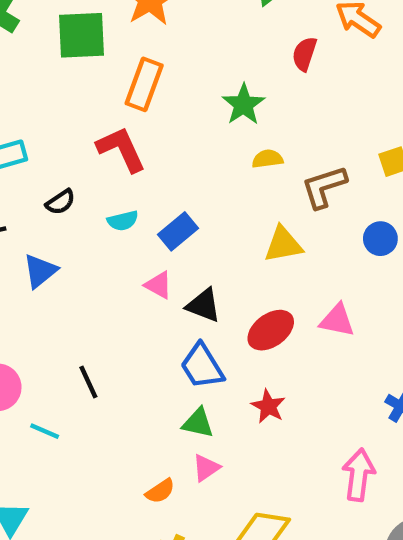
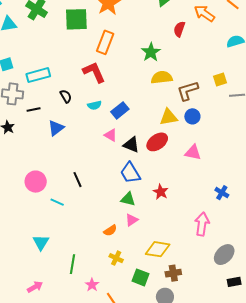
yellow semicircle: (267, 159) -> (162, 77), size x1.5
black semicircle: (60, 202) -> (66, 96), turned -88
blue circle: (380, 239) -> (192, 116), moved
red ellipse: (271, 330) -> (157, 142), moved

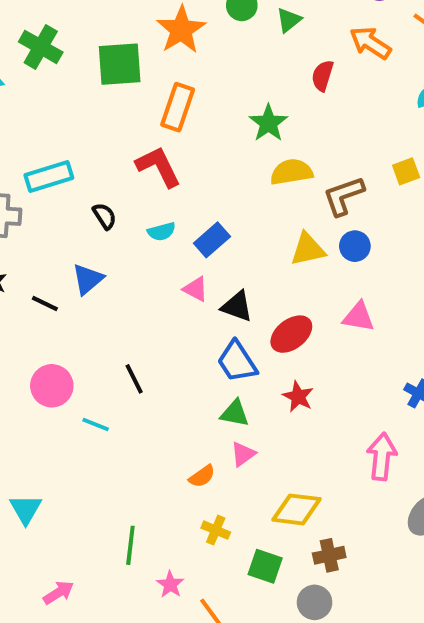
black line: (34, 109) -> (45, 304), moved, turned 40
red ellipse: (157, 142) -> (291, 334), moved
cyan triangle: (41, 242) -> (26, 509), moved

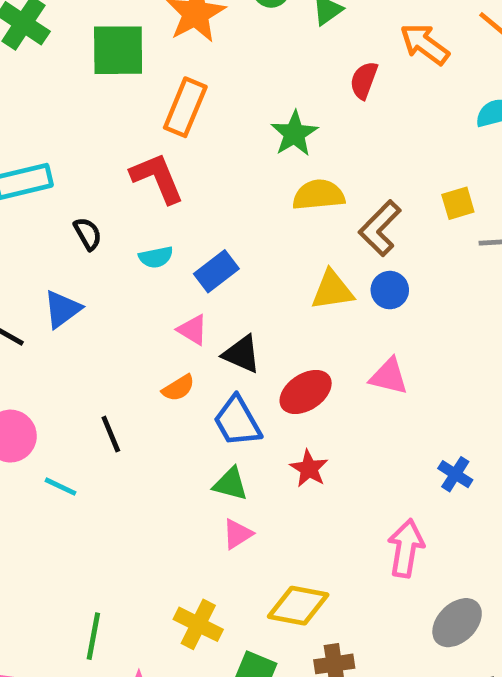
brown L-shape: (344, 196) -> (380, 228), turned -30
orange semicircle: (202, 476) -> (178, 388), moved
yellow cross: (216, 530) -> (198, 624), size x1.4

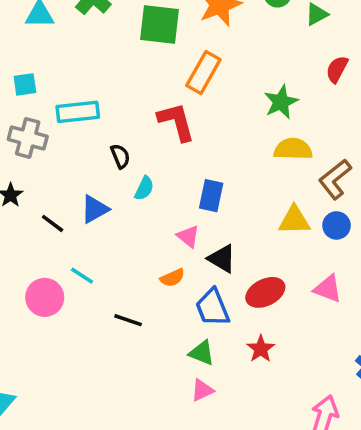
cyan semicircle: (156, 257) -> (144, 188), moved, turned -60
blue rectangle: (216, 271) -> (211, 196), turned -48
black line: (111, 434) -> (128, 320), moved, turned -56
cyan line: (60, 487) -> (82, 276), moved

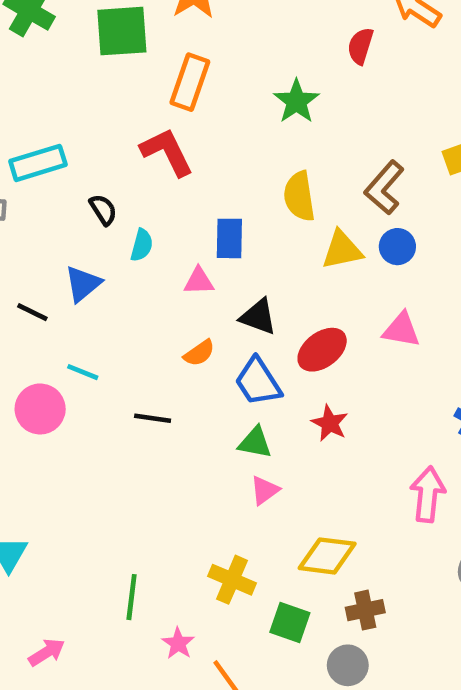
yellow semicircle: (293, 149) -> (299, 196), moved, turned -90
pink triangle: (188, 236) -> (199, 281), moved, turned -30

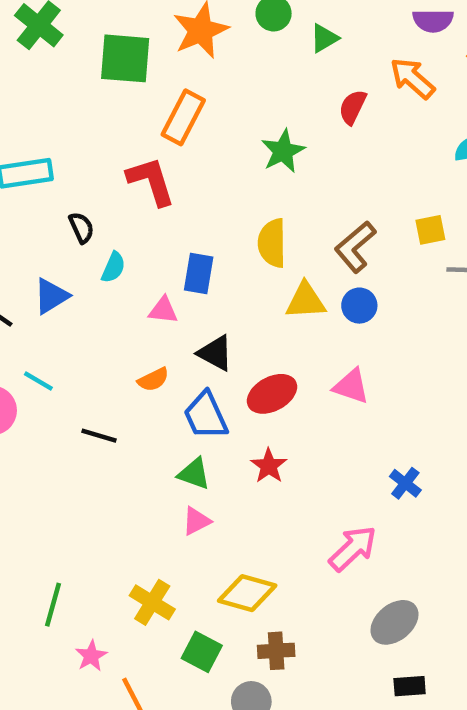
pink arrow: (428, 494) -> (353, 548), turned 32

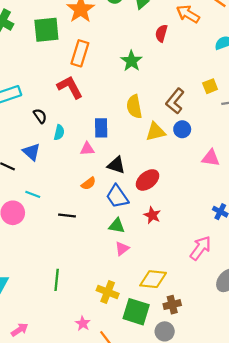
blue triangle: (51, 296) -> (31, 152), turned -36
pink triangle: (351, 386) -> (211, 158), moved
green line: (53, 605) -> (57, 280), moved
green square: (202, 652) -> (136, 312), size x1.4

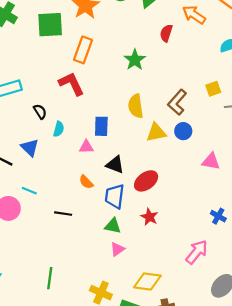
orange semicircle: (88, 183) -> (86, 182), turned 80
blue trapezoid: (117, 196) -> (115, 196), turned 40

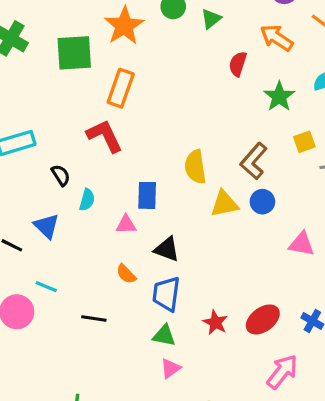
green star: (135, 60) -> (279, 96), moved
red ellipse: (146, 181) -> (263, 319), moved

